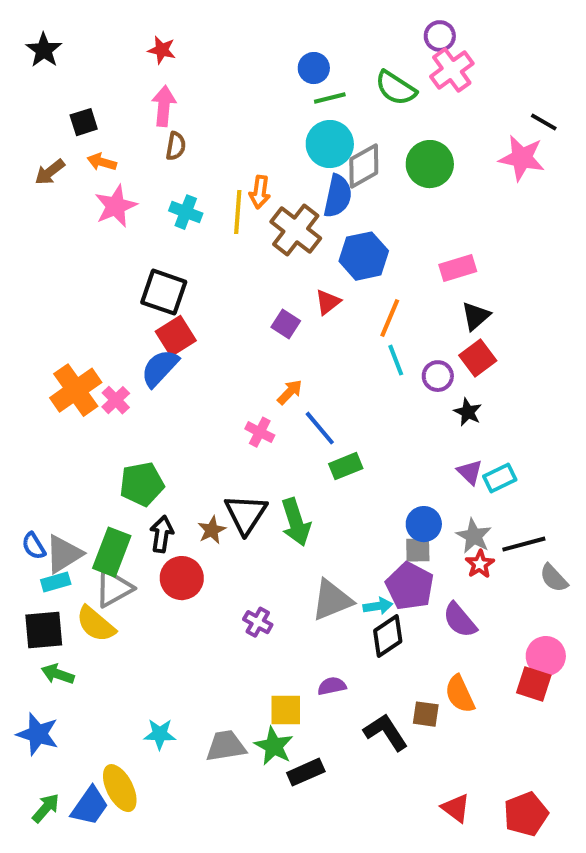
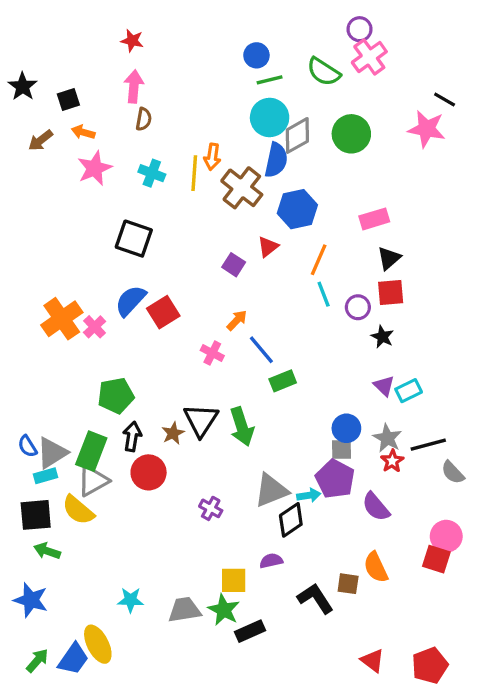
black star: (44, 50) -> (23, 86), moved
red square: (176, 336) -> (163, 312), moved
red square: (478, 358) -> (391, 293), turned 32
black diamond: (388, 636) -> (291, 520), moved

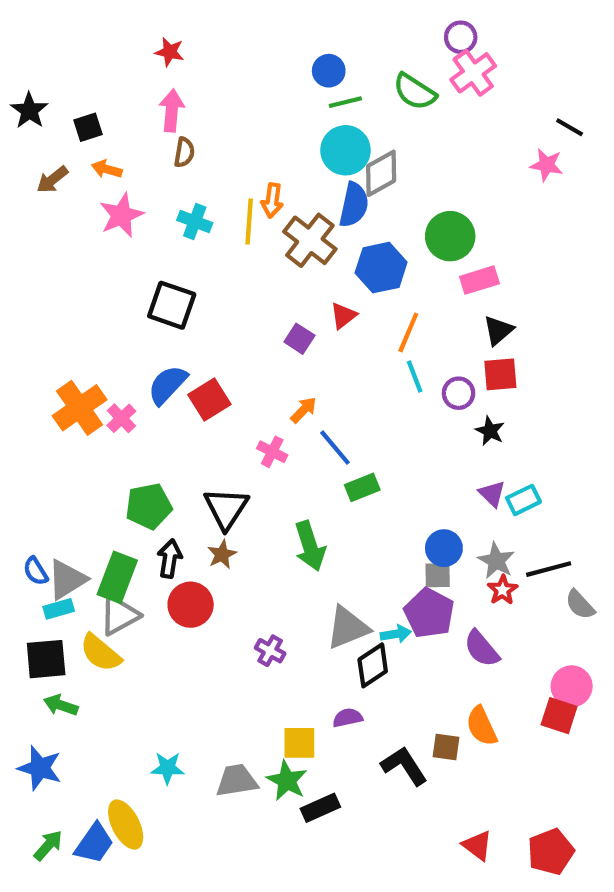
pink star: (427, 129) -> (547, 165), size x0.7
green circle: (351, 134) -> (450, 236), moved
black triangle: (201, 420) -> (226, 508), moved

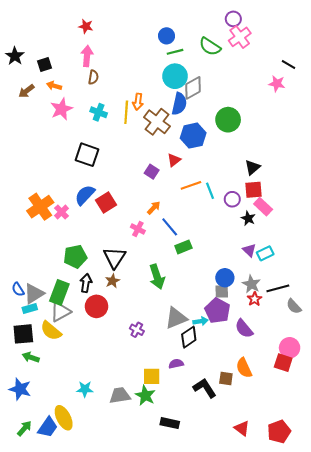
pink rectangle: (479, 280) -> (263, 207), moved, turned 60
orange line: (408, 332) -> (191, 185), moved, turned 48
black rectangle: (320, 808) -> (170, 423), moved, turned 36

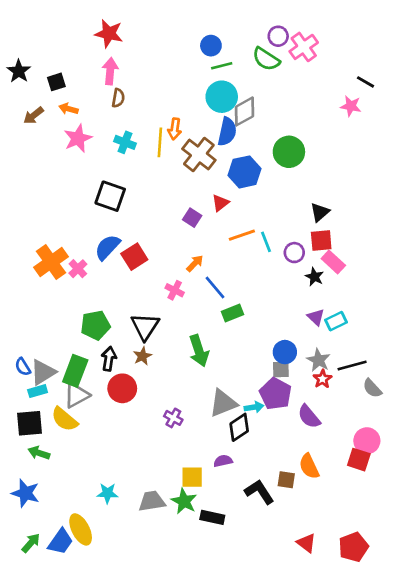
purple circle: (233, 19) -> (278, 36), moved
red star: (86, 26) -> (109, 34), size x1.5
black rectangle: (170, 423) -> (212, 517), moved

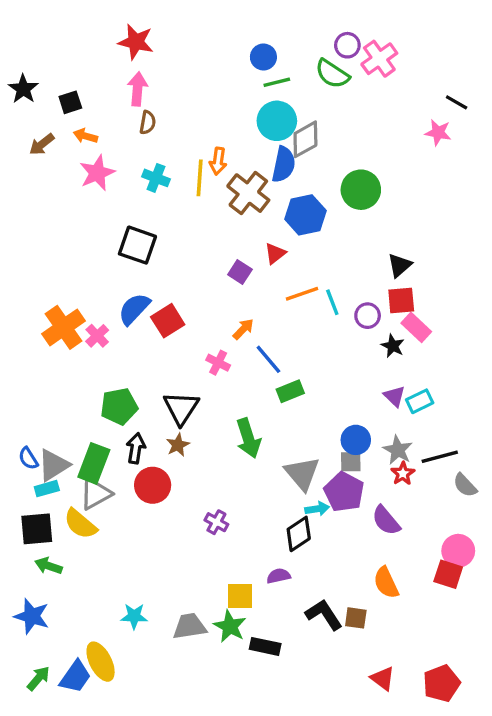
gray triangle: (223, 403) -> (302, 473), moved, turned -48
brown square: (286, 480) -> (356, 618), moved

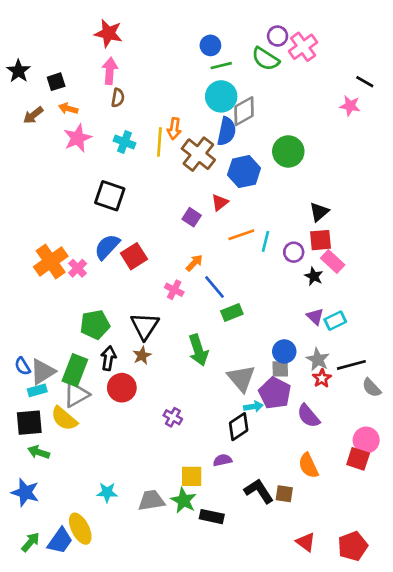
cyan line: (332, 302) -> (265, 241), turned 35

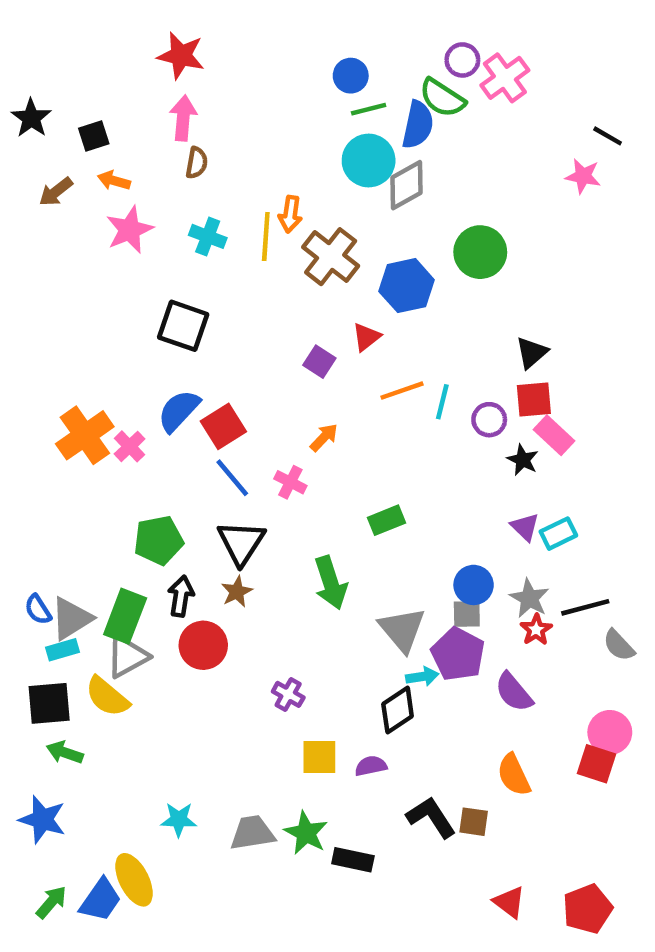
blue semicircle: (227, 131) -> (418, 125), moved
blue line: (214, 287) -> (232, 478), moved
yellow square: (192, 476) -> (319, 757), moved

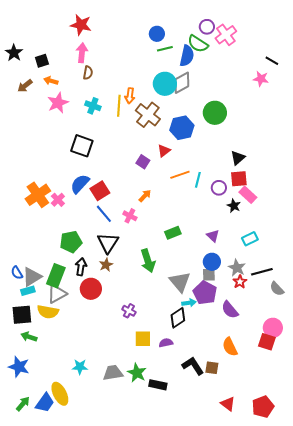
cyan circle: (369, 161) -> (165, 84), moved
purple triangle: (525, 527) -> (213, 236), moved
yellow semicircle: (107, 697) -> (48, 312), turned -30

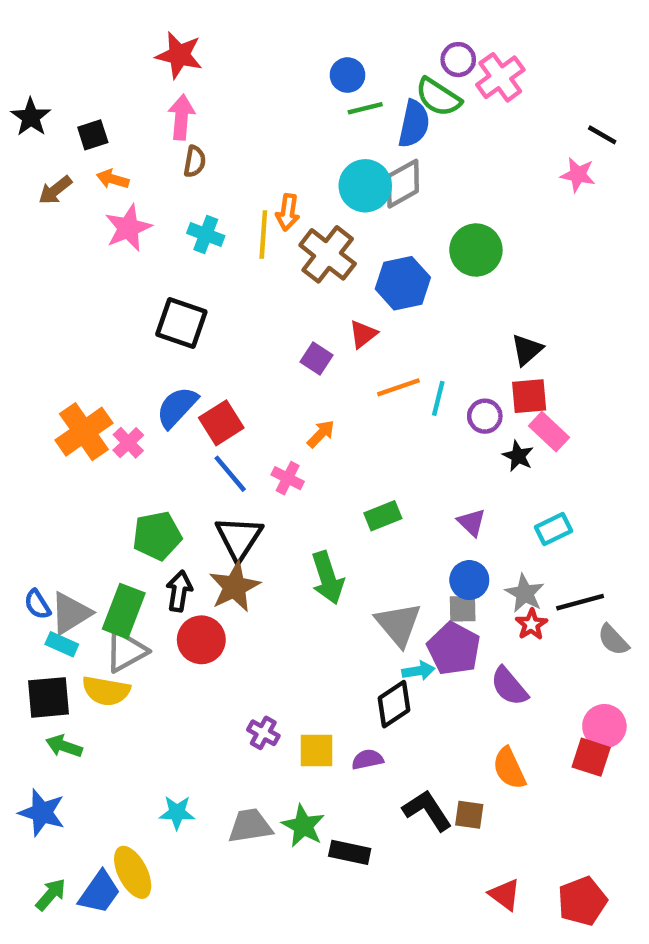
brown star: (106, 265) -> (235, 587), size x1.6
cyan rectangle: (28, 291) -> (62, 644), turned 40
purple cross: (129, 311) -> (263, 733), moved

